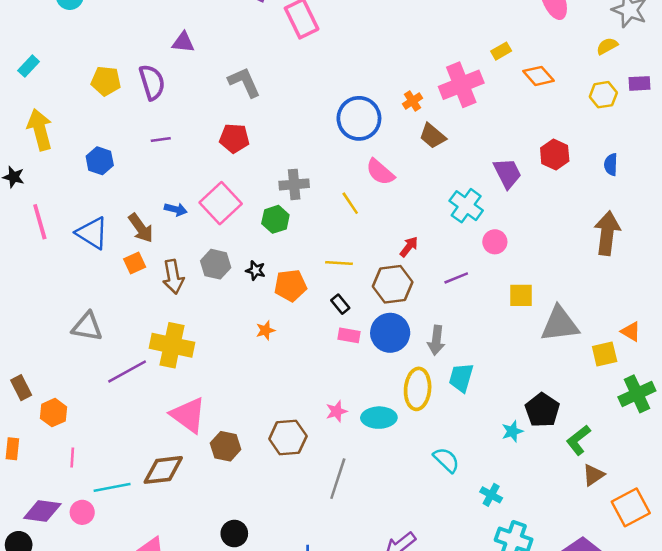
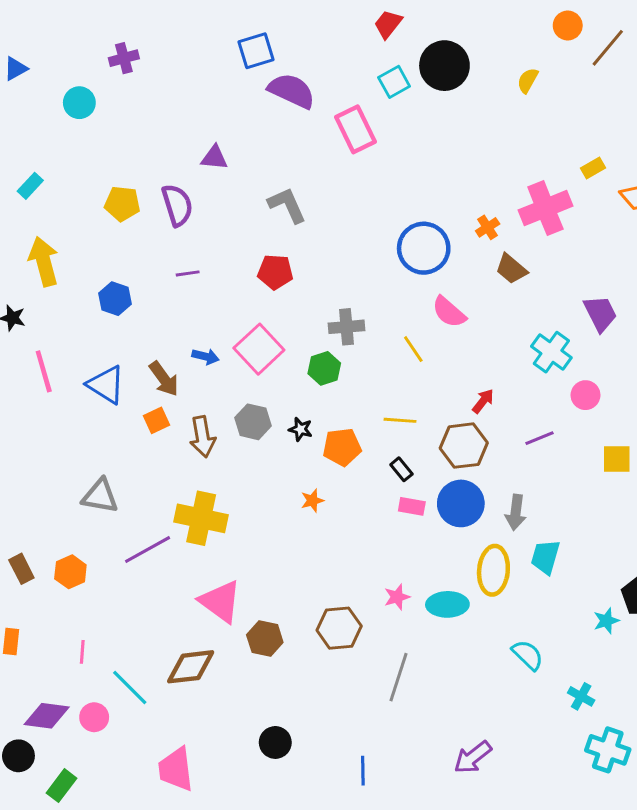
orange hexagon: (54, 413) -> (70, 572), moved
cyan line: (112, 487) -> (130, 688), turned 56

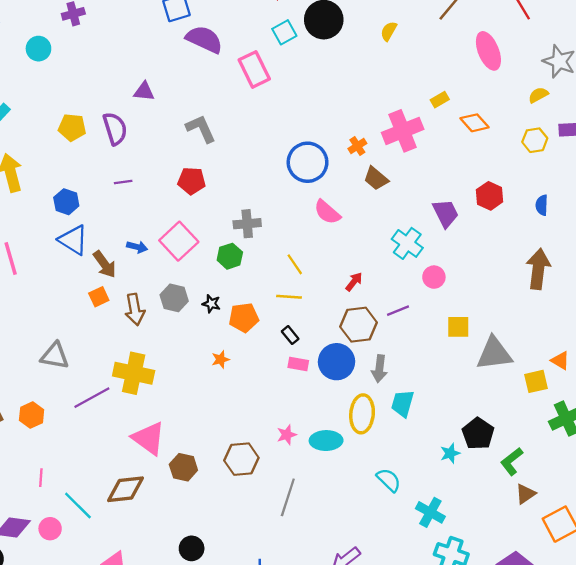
yellow line: (413, 349) -> (295, 264), moved
blue triangle: (106, 385) -> (73, 240), moved
brown hexagon: (464, 446) -> (359, 325), moved
cyan cross: (581, 696) -> (430, 512), size x1.4

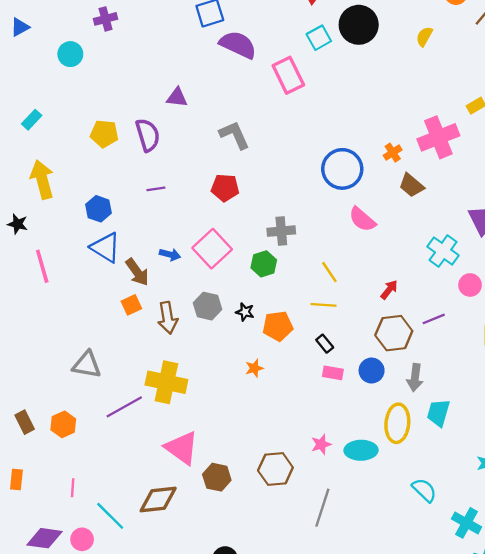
blue circle: (337, 362) -> (372, 371), size x0.7

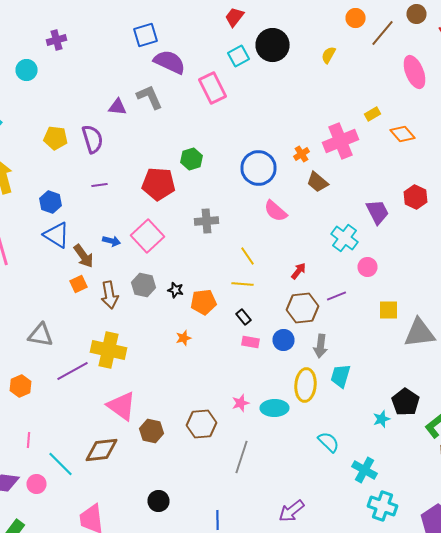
gray L-shape: (234, 135) -> (150, 97), moved
red pentagon: (225, 188) -> (158, 184), size x1.4
green hexagon: (264, 264) -> (192, 159), moved

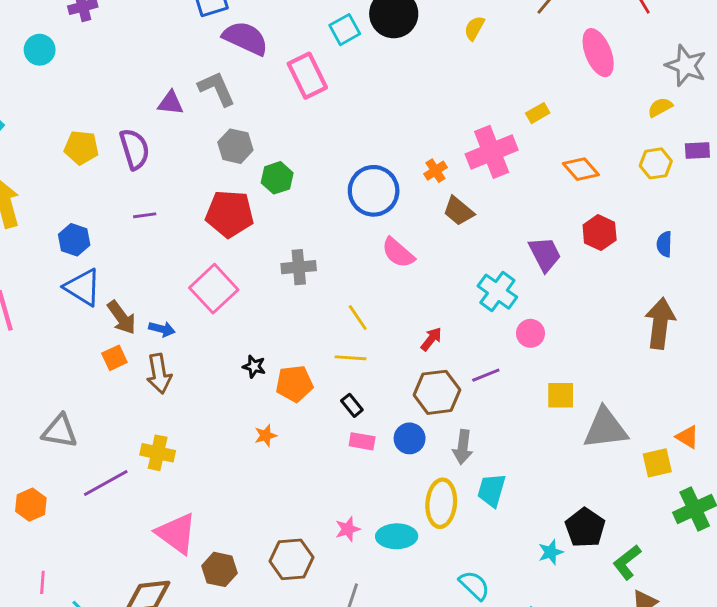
orange diamond: (402, 134) -> (581, 169), moved
blue arrow: (112, 241) -> (162, 329), moved
gray hexagon: (144, 285) -> (235, 146), moved
yellow cross: (108, 350) -> (158, 453), size x0.7

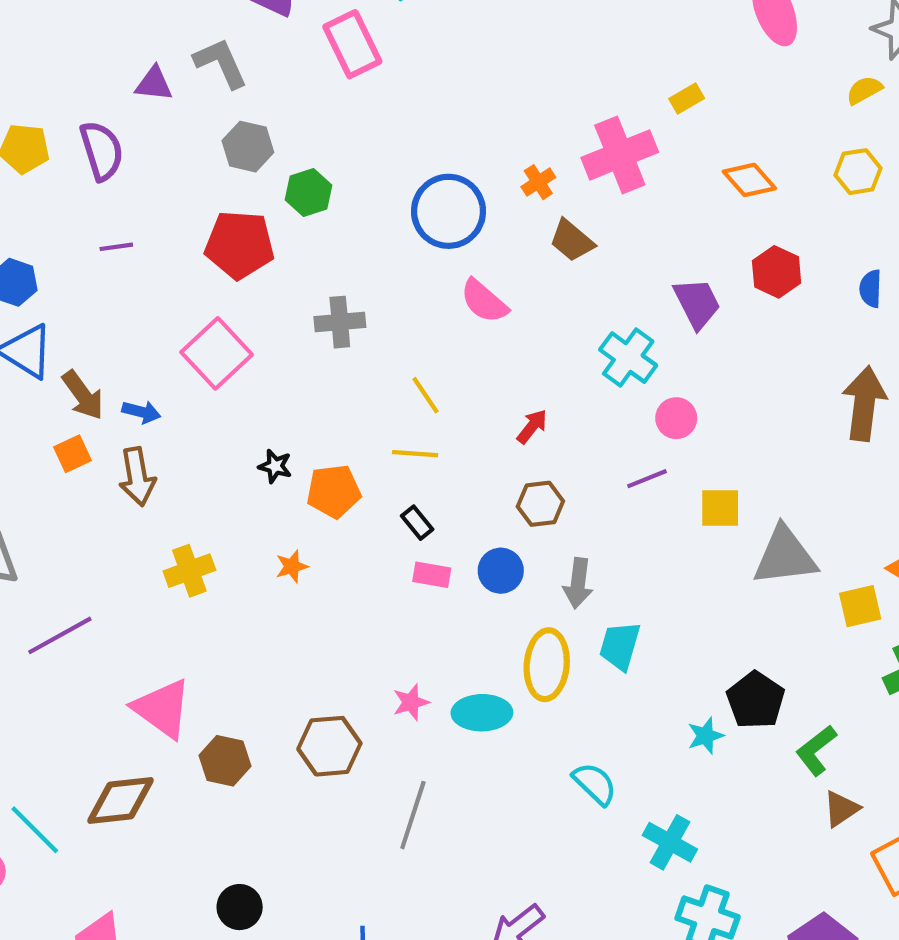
purple line: (486, 375) -> (647, 479), moved
brown hexagon: (437, 392) -> (540, 504), size x0.7
yellow cross: (158, 453) -> (189, 571), moved, turned -32

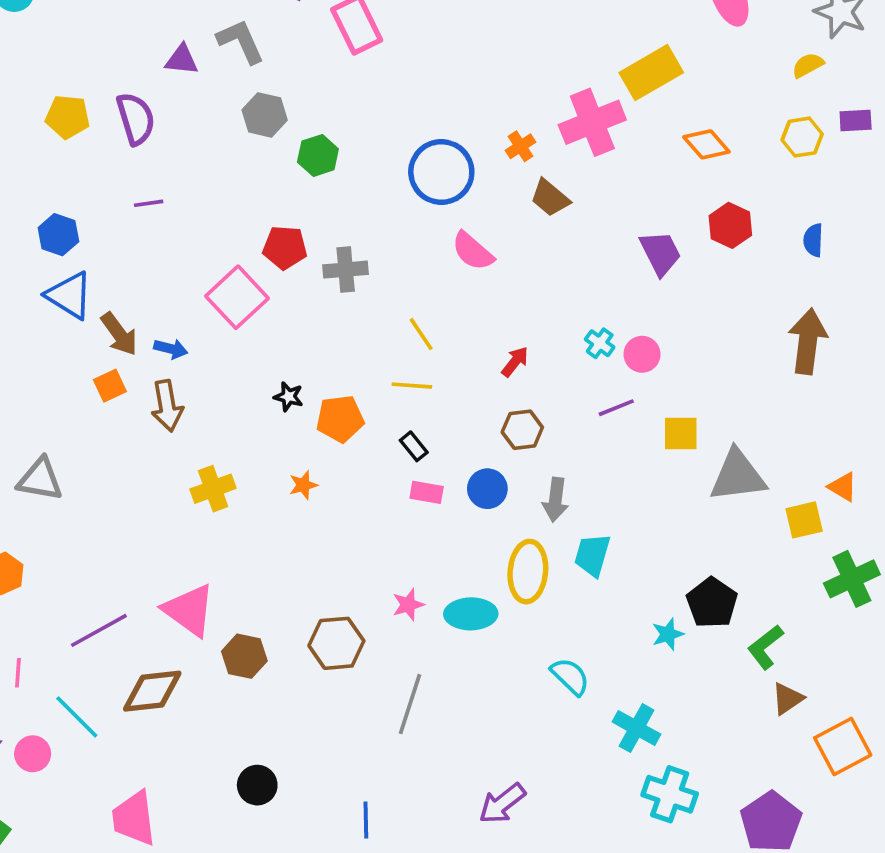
yellow rectangle: (687, 98) -> (651, 73), size x2.0
red pentagon: (240, 245) -> (285, 247), moved, size x0.7
cyan cross: (628, 358) -> (600, 343), moved, size x0.6
purple line: (60, 635) -> (99, 630), moved

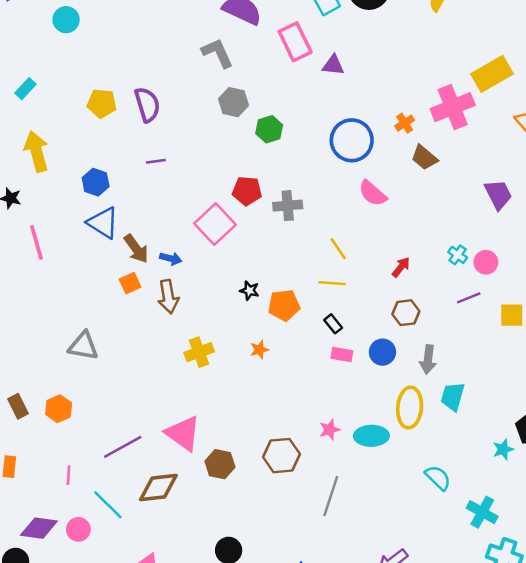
purple triangle: (182, 60) -> (333, 65), moved

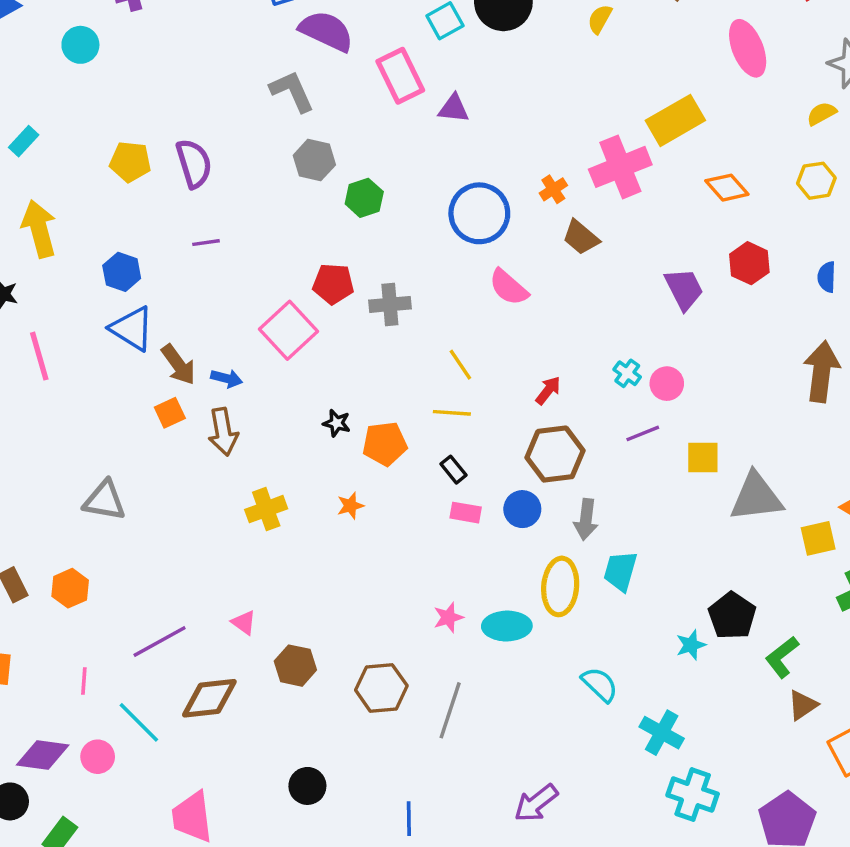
brown hexagon: (406, 313) -> (555, 454), size x1.5
pink triangle: (183, 433) -> (244, 623), size x0.5
brown hexagon: (282, 456) -> (381, 688), moved

